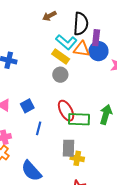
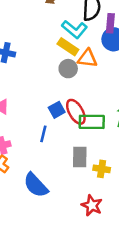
orange triangle: (82, 49) -> (87, 58), moved
blue square: (27, 106) -> (57, 110), moved
yellow cross: (77, 158) -> (102, 169), moved

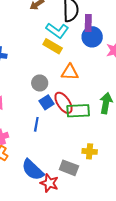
orange triangle: (87, 58) -> (70, 72), moved
gray circle: (68, 69) -> (40, 83), moved
gray rectangle: (80, 157) -> (69, 168), moved, turned -66
red star: (92, 205) -> (49, 183), moved

